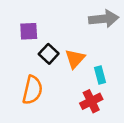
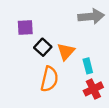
orange semicircle: (32, 90) -> (49, 79), moved
red cross: (91, 101) -> (93, 89), moved

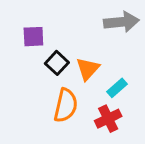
cyan rectangle: (88, 66) -> (117, 88), turned 64
red cross: (93, 89) -> (108, 119), moved

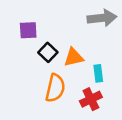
orange triangle: (88, 69) -> (74, 57), turned 35
cyan rectangle: (117, 88) -> (98, 73), turned -56

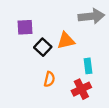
orange triangle: (74, 57) -> (66, 41), moved
orange semicircle: (55, 88) -> (49, 79), size x0.6

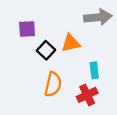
orange semicircle: (49, 79) -> (53, 84), size x1.5

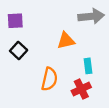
purple square: (27, 29) -> (15, 21), moved
black square: (46, 50) -> (19, 50), moved

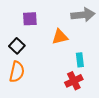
purple square: (15, 21) -> (30, 19), moved
orange semicircle: (49, 79) -> (17, 72), moved

